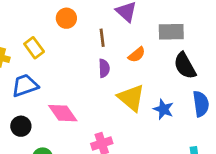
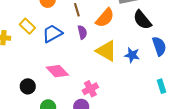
orange semicircle: (137, 55) -> (105, 18), size x1.5
blue trapezoid: (25, 85) -> (52, 33), moved

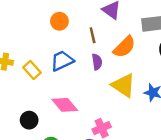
yellow rectangle: (27, 26) -> (32, 70), moved

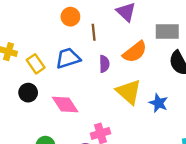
brown line: (93, 35) -> (94, 32), moved
black circle: (29, 120) -> (28, 93), moved

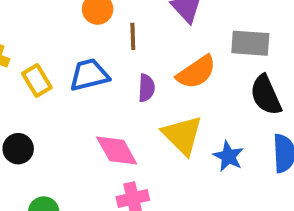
black circle: (28, 93) -> (18, 149), moved
pink diamond: (65, 104) -> (117, 150), moved

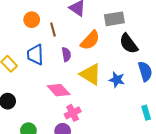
blue trapezoid: (89, 75) -> (35, 55), turned -65

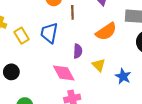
purple semicircle: (66, 54) -> (78, 51), moved
yellow triangle: (91, 74) -> (99, 65), size x0.6

